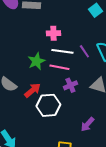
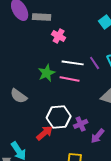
pink cross: (53, 33) -> (59, 36), moved, turned 32
purple cross: (70, 85) -> (81, 124), moved
red arrow: (32, 90) -> (45, 133), moved

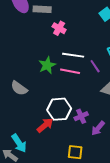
purple line: (95, 63) -> (95, 66), moved

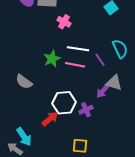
purple arrow: (98, 128) -> (103, 91), moved

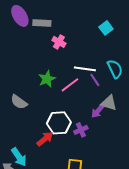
white line: (78, 49) -> (85, 69), moved
pink line: (75, 65) -> (70, 85), turned -48

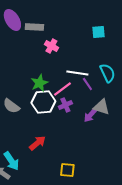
cyan square: (106, 28) -> (98, 32), turned 32
white hexagon: (59, 123) -> (43, 102), moved
purple cross: (81, 130) -> (65, 105), moved

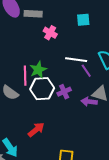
cyan square: (98, 32) -> (83, 20), moved
pink line: (62, 89) -> (25, 76), moved, turned -54
purple arrow: (90, 115) -> (89, 102), turned 56

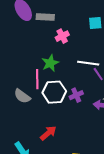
pink cross: (50, 33) -> (62, 36), turned 32
green star: (38, 70) -> (50, 63), moved

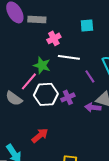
green star: (50, 63) -> (42, 65), turned -30
white line: (88, 63) -> (69, 57), moved
pink line: (37, 79) -> (29, 81), turned 42

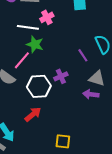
white line: (69, 57) -> (28, 27), moved
white hexagon: (46, 94) -> (39, 86), moved
purple arrow: (93, 107) -> (91, 94), moved

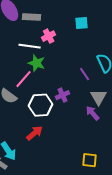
gray triangle: (97, 78) -> (99, 97), turned 42
purple arrow: (91, 94) -> (93, 113), turned 42
yellow square: (63, 141) -> (90, 160), moved

